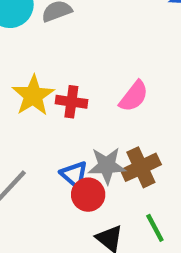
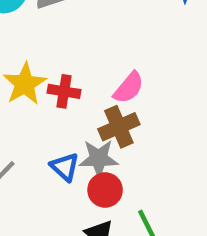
brown cross: (141, 167) -> (119, 127), moved
red circle: (88, 195) -> (105, 190), moved

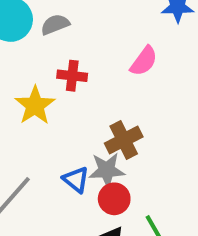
pink semicircle: (129, 88) -> (144, 61), moved
red cross: (64, 91) -> (72, 76), moved

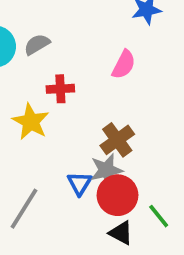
blue triangle: (76, 180) -> (80, 183), turned 32
red circle: (114, 199) -> (117, 195), size x1.4

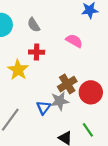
gray semicircle: (37, 44) -> (34, 25), moved, turned -96
pink semicircle: (124, 64) -> (74, 41), turned -91
red circle: (117, 195) -> (91, 92), moved

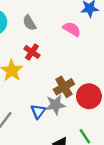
pink semicircle: (74, 41) -> (72, 29), moved
red cross: (37, 52) -> (32, 52), turned 32

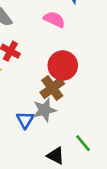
red circle: (89, 96) -> (63, 65), moved

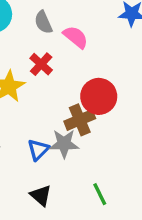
pink semicircle: (54, 19) -> (76, 37), moved
black triangle: (56, 156) -> (41, 195), moved

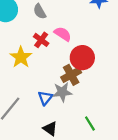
pink semicircle: (76, 37) -> (63, 34), moved

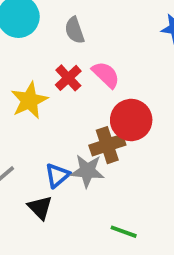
green line: (90, 124) -> (124, 232), turned -49
black triangle: (50, 129) -> (40, 208), moved

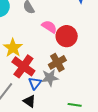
red cross: (68, 78) -> (23, 66), moved, size x1.6
red circle: (131, 120) -> (67, 36), moved

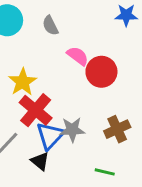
brown cross: (57, 62) -> (117, 129), moved
blue triangle: (35, 83) -> (50, 136), size x1.5

